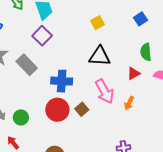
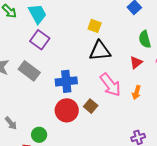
yellow square: (98, 23) -> (95, 26), moved, turned -32
green circle: (21, 117) -> (39, 135), moved

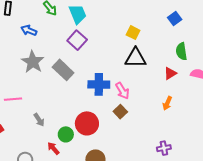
pink arrow: (110, 85) -> (122, 91), moved, size x0.7
red circle: (67, 110) -> (87, 123), moved

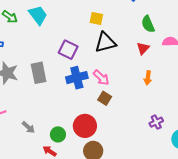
purple square: (77, 40) -> (68, 50), moved
gray rectangle: (63, 70) -> (39, 73), turned 50
red circle: (87, 123) -> (85, 126), moved

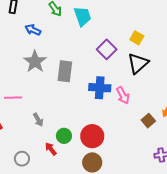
black triangle: (105, 42) -> (138, 63), turned -45
purple square: (68, 50) -> (107, 49), moved
brown square: (105, 98) -> (148, 121), moved

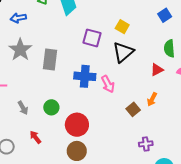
blue arrow: (33, 30) -> (18, 18), turned -35
purple square: (107, 49) -> (92, 38), turned -30
green circle: (64, 136) -> (51, 107), moved

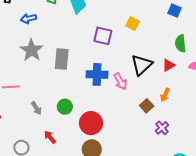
blue square: (165, 15) -> (175, 11), turned -32
black triangle: (123, 52) -> (142, 65), moved
purple cross: (146, 144) -> (162, 128), moved, turned -32

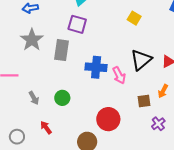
purple square: (103, 36) -> (77, 24), moved
brown square: (147, 106) -> (144, 101), turned 32
red circle: (91, 123) -> (108, 119), moved

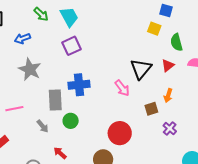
yellow square: (134, 18) -> (154, 29), moved
purple square: (77, 24) -> (71, 46), turned -30
gray rectangle: (62, 50) -> (55, 100), moved
blue cross: (96, 67) -> (79, 85), moved

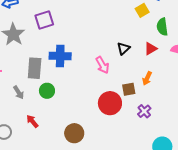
yellow square: (154, 29) -> (142, 10), turned 32
purple square: (71, 46) -> (44, 20), moved
black triangle: (141, 69) -> (123, 48), size x0.6
red circle: (120, 133) -> (110, 103), moved

